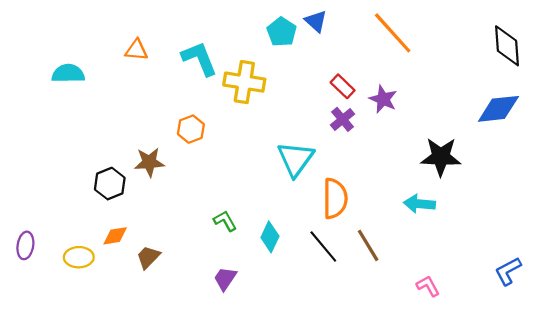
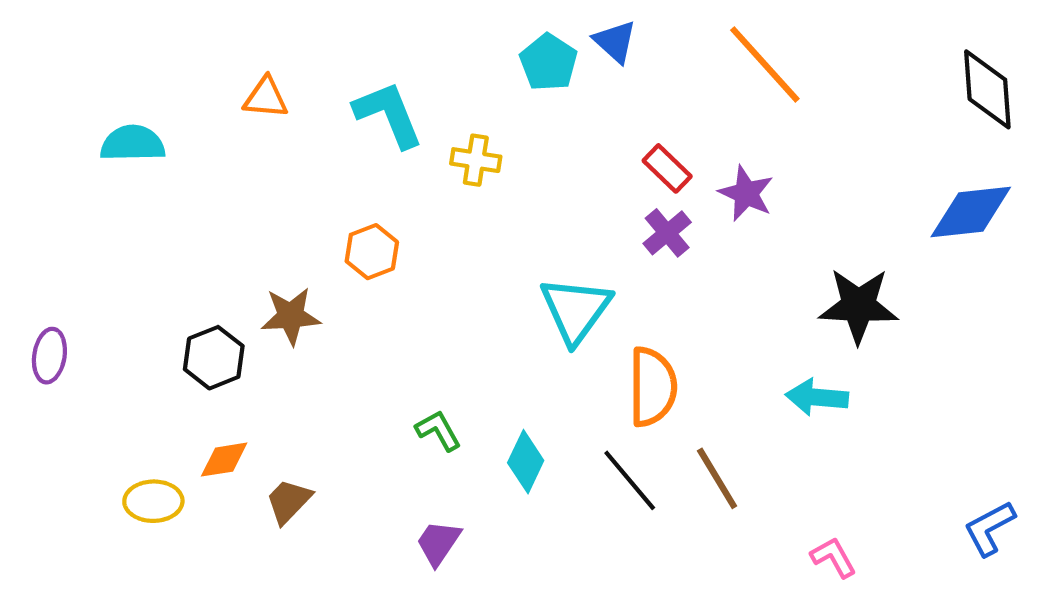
yellow cross: (244, 82) -> (476, 160), size x0.6
purple ellipse: (25, 245) -> (49, 356), moved

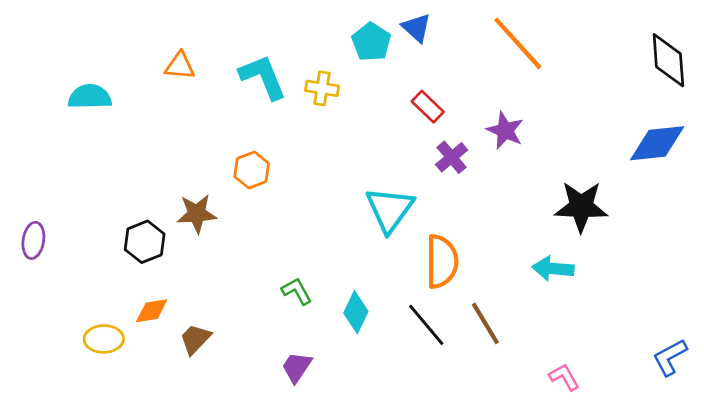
yellow cross: (476, 160) -> (322, 88), moved
red rectangle: (667, 168) -> (428, 107), moved

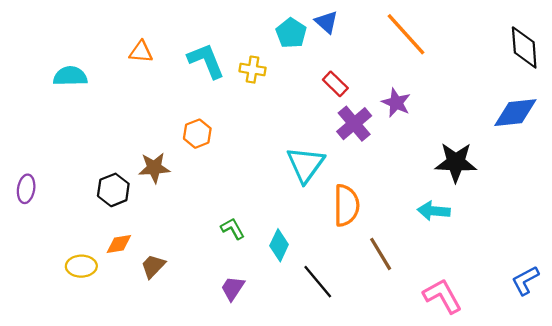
purple cross: (452, 157) -> (354, 124), size x1.4
black line: (426, 325) -> (318, 282), moved
pink L-shape: (564, 377) -> (442, 296), size x1.6

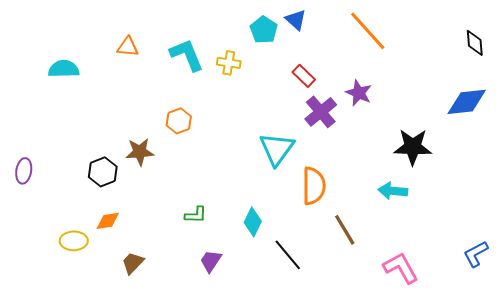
black diamond: (524, 47) -> (475, 43), size x0.7
green L-shape: (233, 229) -> (196, 215), moved, turned 120
brown trapezoid: (153, 266) -> (133, 263), moved

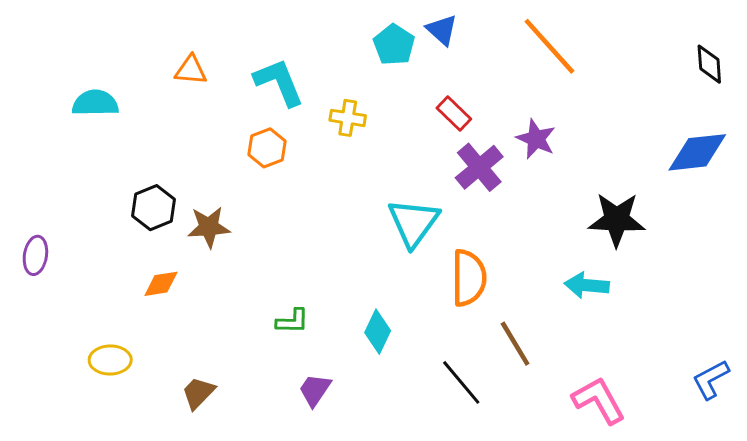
yellow cross: (229, 63) -> (348, 118), moved
orange hexagon: (179, 121) -> (267, 148), moved
black hexagon: (103, 172) -> (153, 208), moved
orange diamond: (108, 221) -> (161, 284), moved
black line: (288, 255) -> (461, 382), moved

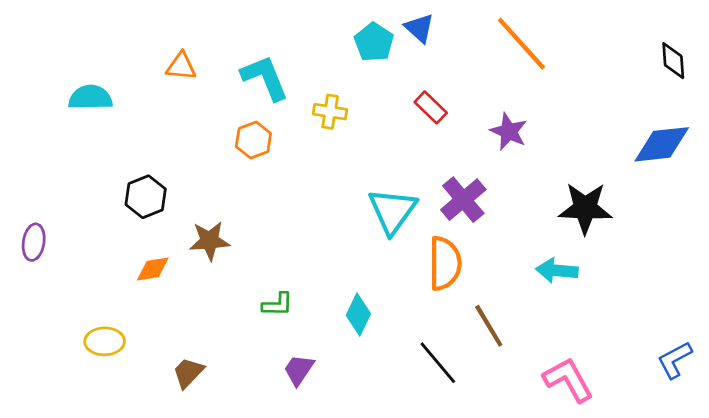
purple cross: (479, 167) -> (463, 200), moved
brown star: (209, 227) -> (209, 241), moved

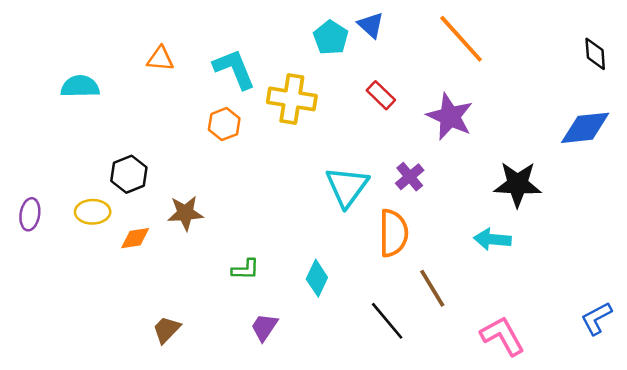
yellow cross: (330, 112) -> (292, 99), size x1.6
purple star: (509, 132) -> (450, 117), size x1.4
purple cross: (463, 200) -> (410, 177), size x0.7
yellow ellipse: (105, 341) -> (93, 212), moved

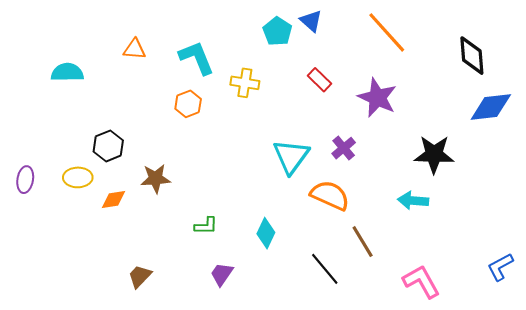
black diamond: (595, 54) -> (472, 56), moved, size x1.4
yellow cross: (292, 99) -> (245, 83), size x0.7
orange semicircle: (393, 233) -> (330, 195), turned -66

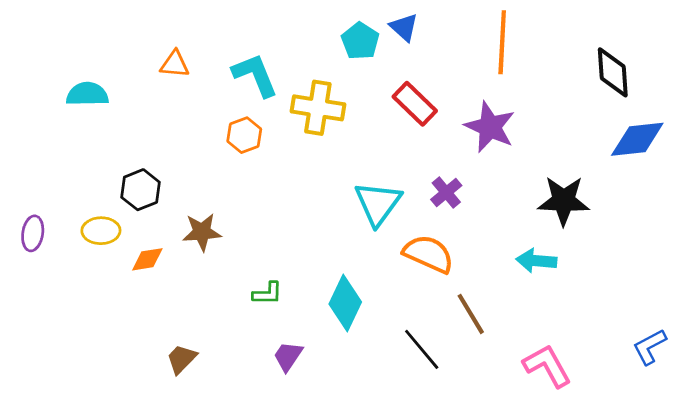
orange line: (387, 32) -> (502, 42), turned 45
red rectangle: (319, 80) -> (415, 104), size x1.4
yellow cross: (245, 83) -> (318, 108), size x1.4
cyan diamond: (266, 233) -> (345, 303), size x1.4

